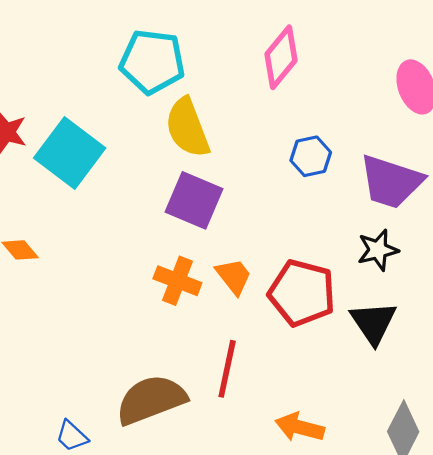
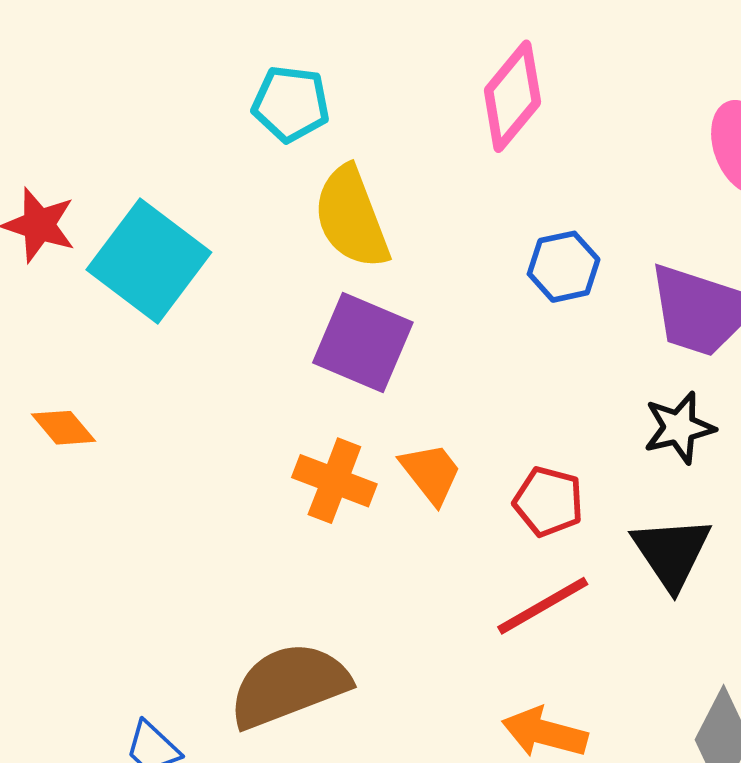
cyan pentagon: (152, 62) -> (291, 104), size x0.7
red pentagon: (302, 293) -> (548, 502), size x0.6
red line: (227, 369) -> (543, 606), moved, turned 48

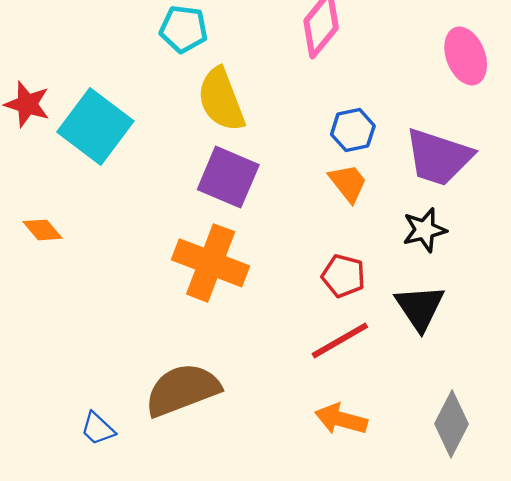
orange trapezoid: (431, 473) -> (348, 183), moved
orange cross: (334, 481) -> (211, 263), size x1.5

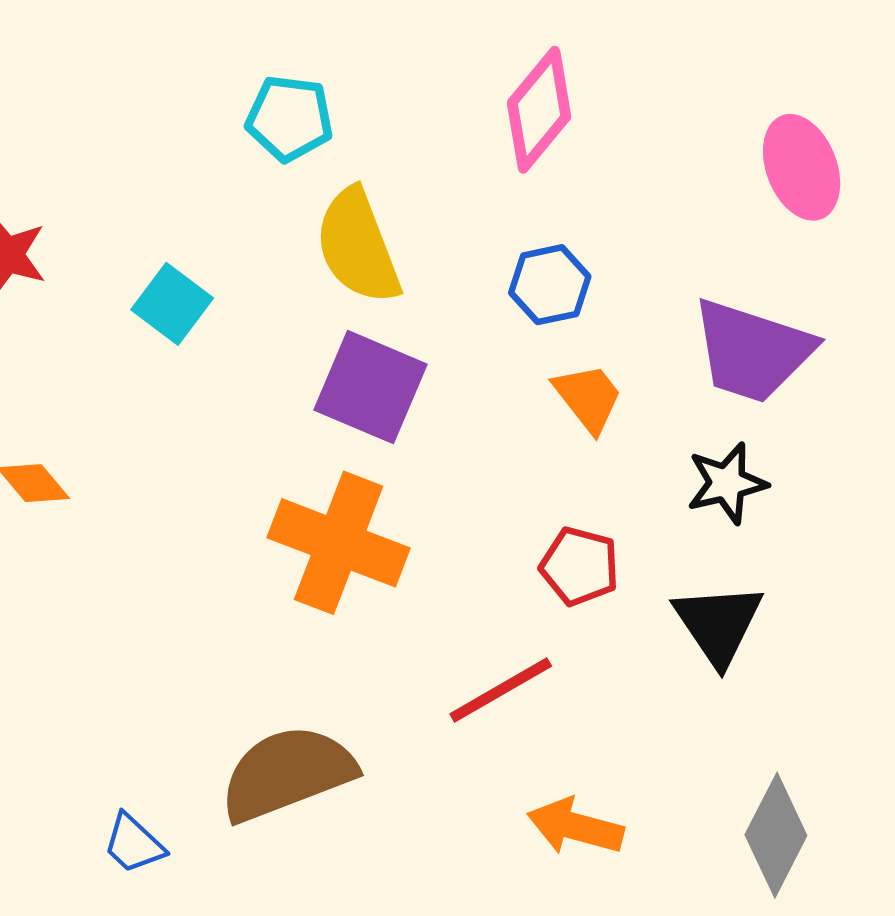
cyan square: (95, 127) -> (172, 304), moved, size x0.6
blue hexagon: (353, 130) -> (550, 285), moved
red line: (340, 340) -> (501, 690), moved

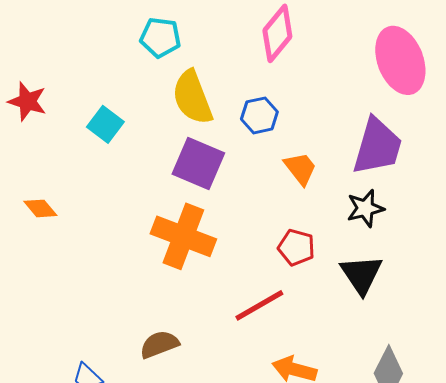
pink ellipse: (802, 167) -> (400, 60), size x1.4
blue hexagon: (550, 285) -> (259, 115), moved
purple trapezoid: (752, 351) -> (377, 146), turned -92
brown semicircle: (287, 773) -> (159, 344), size x0.6

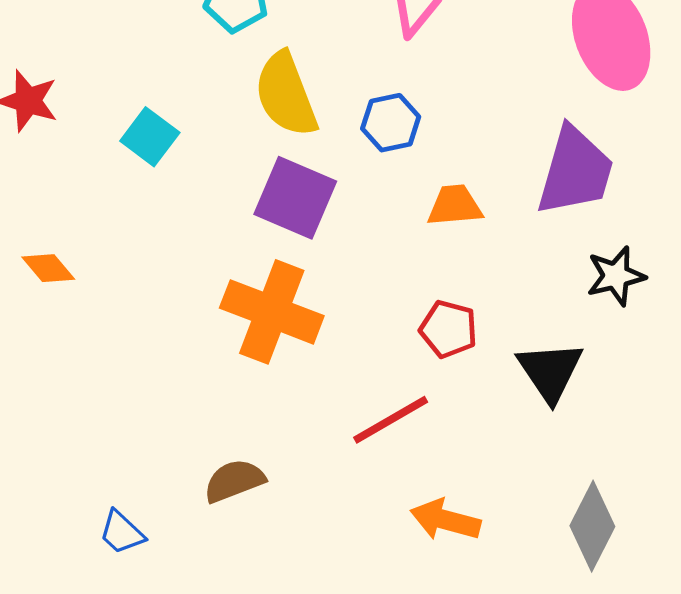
orange trapezoid: (300, 168) -> (455, 206), turned -57
black star: (365, 208) -> (616, 276), moved

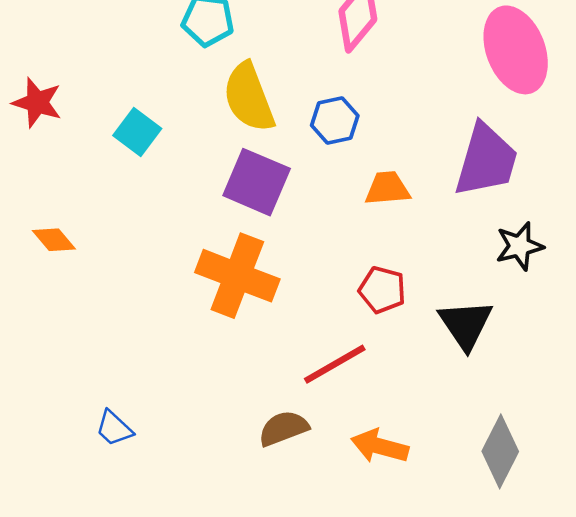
brown semicircle: (234, 481) -> (283, 428), moved
blue trapezoid: (122, 532) -> (114, 428), moved

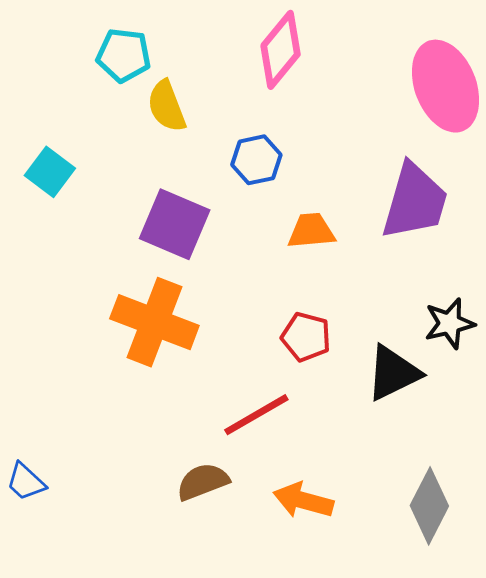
yellow semicircle: (249, 97) -> (167, 106), moved, size x0.7
black star: (519, 246) -> (450, 323), moved
black triangle: (466, 324) -> (393, 373), turned 38

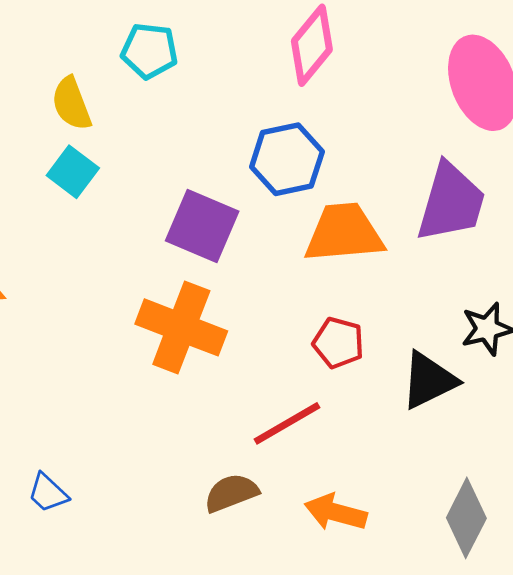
yellow semicircle: (167, 106) -> (71, 104), moved
blue hexagon: (256, 160) -> (287, 159), size x1.4
orange trapezoid: (311, 231) -> (344, 233), size x1.6

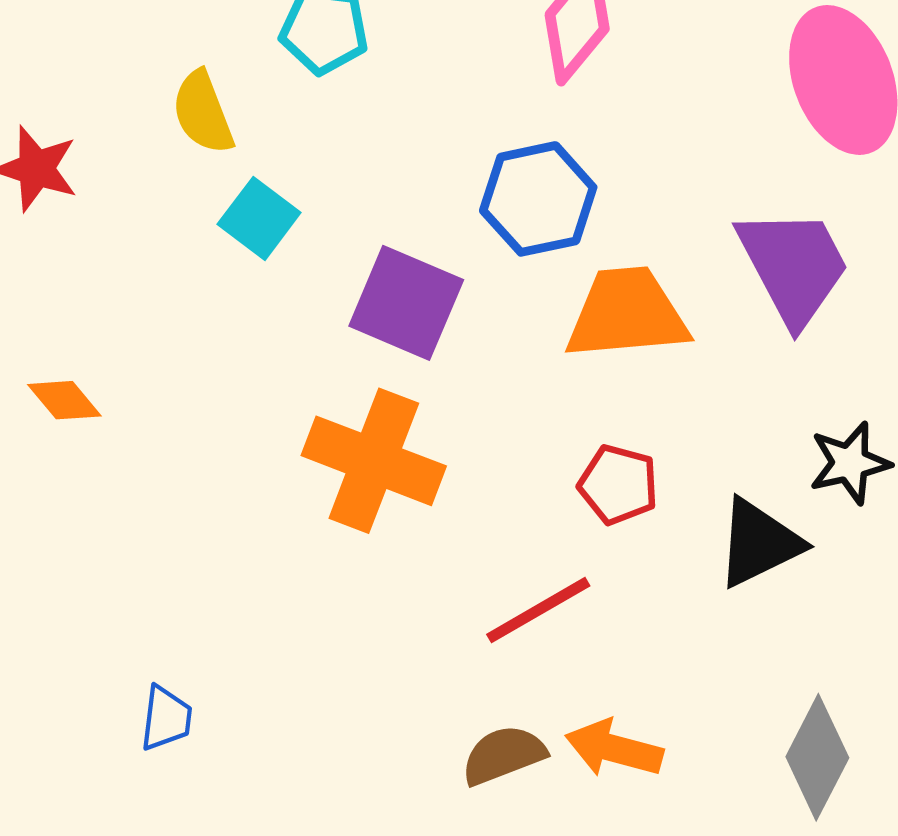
cyan square: (73, 172) -> (259, 218), moved
purple trapezoid: (451, 202) -> (794, 266), turned -44
blue trapezoid: (48, 493) -> (166, 718), turned -126
brown semicircle: (231, 493) -> (504, 755), moved

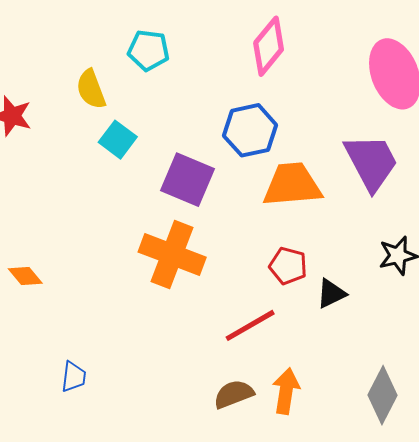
orange diamond: (64, 400) -> (25, 276), moved
black triangle: (759, 543) -> (331, 294), moved, size x0.7
orange arrow: (614, 749) -> (286, 391), turned 84

